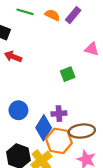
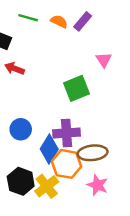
pink triangle: (92, 49) -> (104, 60), turned 40
green square: (68, 74) -> (76, 88), size x1.5
purple cross: (59, 114) -> (67, 133), size x1.5

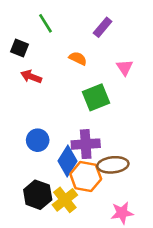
green line: (28, 18) -> (45, 23), turned 42
orange semicircle: (59, 21) -> (78, 58), moved
pink star: (98, 185) -> (122, 213), moved, turned -30

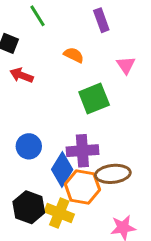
purple rectangle: (103, 27) -> (101, 20), turned -60
yellow cross: (65, 200) -> (59, 213), turned -30

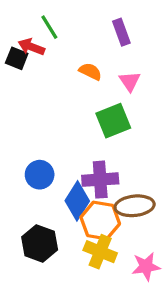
pink triangle: (126, 65) -> (130, 81), moved
red arrow: (22, 75) -> (31, 47), moved
yellow cross: (59, 213) -> (100, 252), moved

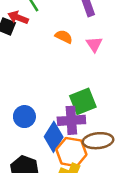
green square: (113, 121) -> (83, 101), moved

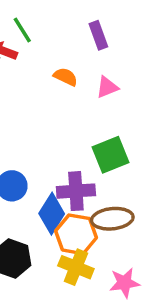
pink triangle: (94, 44) -> (107, 87), turned 42
green square: (83, 101) -> (111, 155), moved

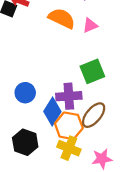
orange semicircle: (66, 77) -> (62, 18), size x1.6
brown ellipse: (112, 219) -> (94, 115), turned -44

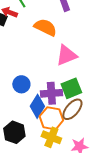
pink triangle: (90, 25) -> (66, 55), moved, size x1.6
green square: (92, 71) -> (71, 88), moved
blue circle: (25, 93) -> (21, 84), moved

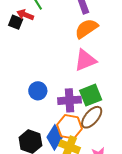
orange semicircle: (45, 27) -> (86, 29), moved, turned -60
blue diamond: (37, 106) -> (55, 137), moved

